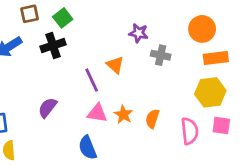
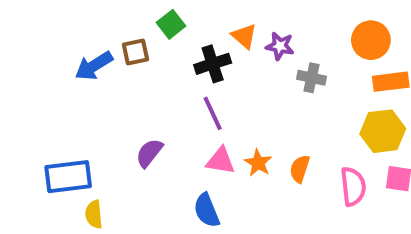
brown square: (30, 14) -> (135, 52), moved
black cross: (53, 46) -> (213, 64), moved
orange triangle: (115, 65) -> (244, 36), moved

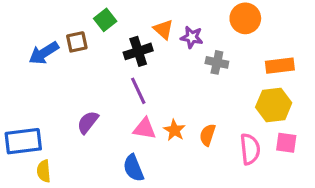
orange circle: (371, 40) -> (245, 18), moved

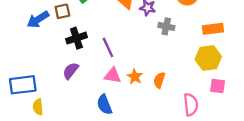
black cross: (138, 51) -> (76, 38), moved
pink semicircle: (250, 149) -> (191, 105), moved

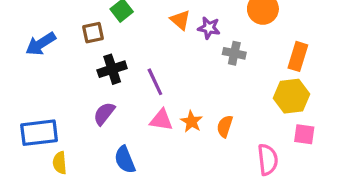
blue arrow: (38, 19) -> (41, 44), moved
orange rectangle: (213, 29) -> (298, 56), turned -66
blue semicircle: (104, 105) -> (125, 160), moved

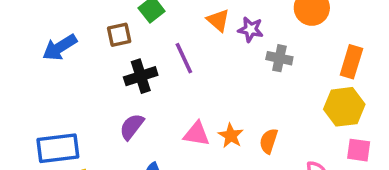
purple line: (155, 82) -> (184, 58), moved

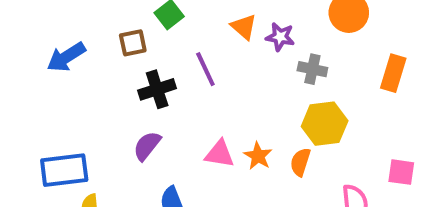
yellow hexagon: (344, 107) -> (325, 124), moved

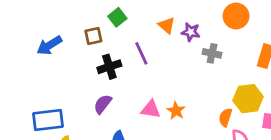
yellow hexagon: (325, 124) -> (248, 99), moved
orange semicircle: (300, 162) -> (225, 117), moved

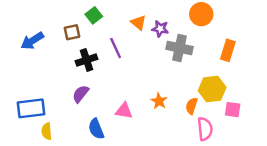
gray cross: (212, 53) -> (180, 48), size x1.5
pink triangle: (151, 109) -> (124, 111), moved
orange star: (176, 111) -> (159, 101), moved

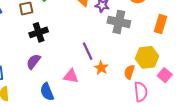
purple line: (116, 48) -> (88, 51), moved
pink square: (233, 110) -> (165, 75), turned 32

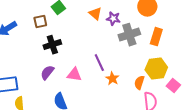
gray cross: (119, 22) -> (129, 35), turned -30
orange rectangle: (161, 24) -> (156, 37), moved
pink triangle: (71, 76) -> (74, 75), moved

